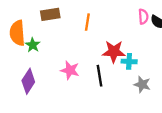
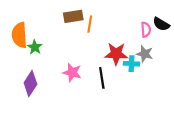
brown rectangle: (50, 14) -> (73, 16), moved
pink semicircle: (143, 17) -> (146, 30), moved
gray star: (142, 84) -> (145, 54), moved

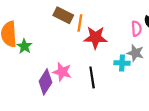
brown rectangle: (73, 16) -> (63, 15), turned 36
red star: (116, 54) -> (95, 37), moved
purple diamond: (30, 83) -> (45, 82), moved

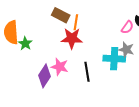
pink semicircle: (136, 29) -> (127, 27), turned 40
red star: (95, 37) -> (72, 38), moved
cyan cross: (122, 63) -> (114, 59), size x1.5

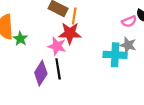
pink semicircle: (127, 27) -> (129, 21), turned 32
pink star: (60, 67) -> (57, 46), moved
black line: (87, 72) -> (58, 69), moved

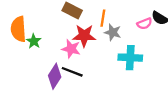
orange line: (74, 16) -> (103, 18), moved
gray star: (128, 45) -> (113, 32), moved
black line: (58, 69) -> (72, 72), turned -60

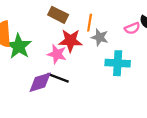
green star: (34, 41) -> (19, 46), size x1.6
purple diamond: (55, 76) -> (40, 82), turned 40

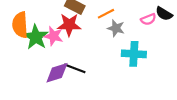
orange line: (90, 23) -> (106, 14), turned 54
red star: (70, 41) -> (69, 25), moved
pink star: (57, 54) -> (54, 36), moved

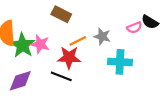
orange line: (106, 14) -> (78, 41), moved
red star: (69, 25) -> (69, 57), moved
purple diamond: (57, 73) -> (20, 81), moved

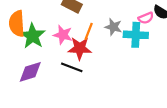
orange line: (78, 41) -> (89, 31), turned -42
pink star: (40, 44) -> (63, 35), moved
cyan cross: (120, 62) -> (136, 35), moved

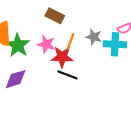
black line: (72, 67) -> (67, 75), moved

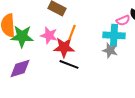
gray star: (94, 37) -> (110, 50), moved
green star: (18, 45) -> (22, 36), turned -30

